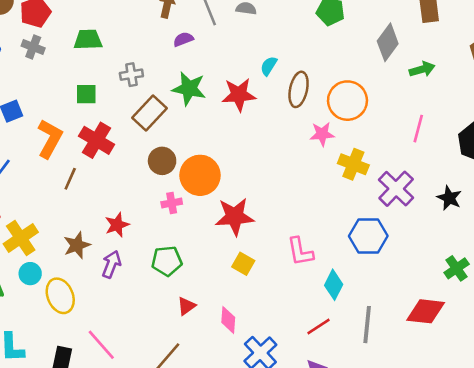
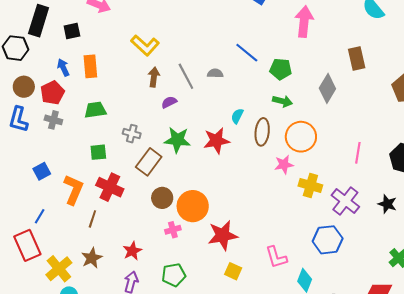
green arrow: (422, 69) -> (282, 101), moved, turned 36
gray cross: (131, 75) -> (132, 134), turned 30
brown star: (77, 245) -> (92, 258), moved

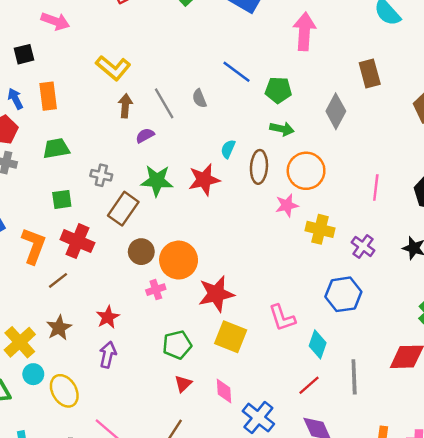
gray semicircle: (215, 73) -> (199, 98), turned -112
purple cross: (345, 201) -> (363, 246), size x0.7
brown line: (92, 219) -> (58, 280), turned 36
yellow square: (233, 271) -> (231, 337), size x1.5
green pentagon: (174, 275) -> (177, 345), moved

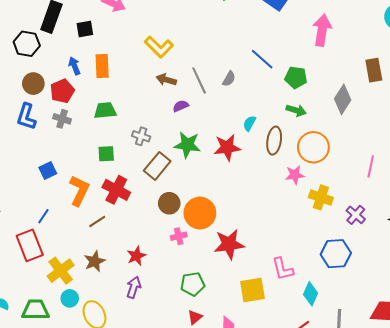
gray semicircle: (199, 98) -> (229, 79), turned -133
brown arrow: (125, 106) -> (166, 80), turned -84
yellow square: (231, 337) -> (252, 290), moved, turned -36

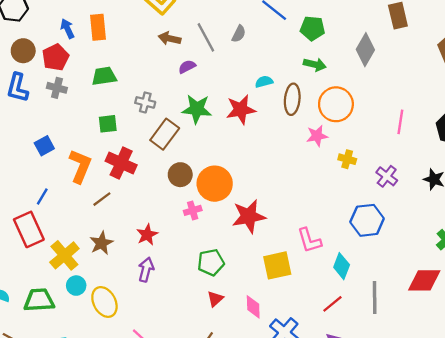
cyan semicircle: (249, 123) -> (264, 82), turned 49
yellow cross: (321, 197) -> (347, 159), size x0.7

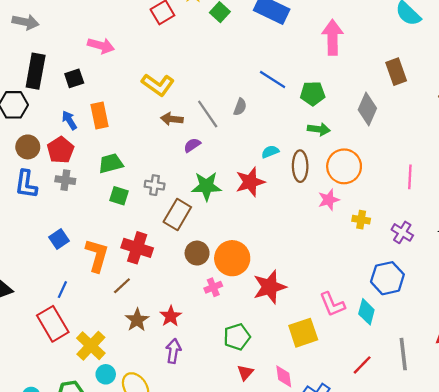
green square: (108, 124) -> (119, 196), moved, turned 30
brown star: (101, 243) -> (137, 320), moved
cyan diamond: (342, 266) -> (366, 312), moved

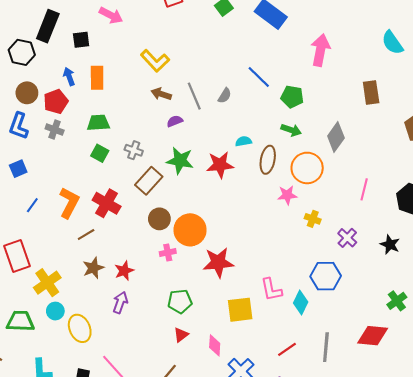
gray diamond: (367, 109) -> (336, 137), moved
blue square: (59, 239) -> (18, 169), moved
blue line: (62, 290) -> (32, 205), moved

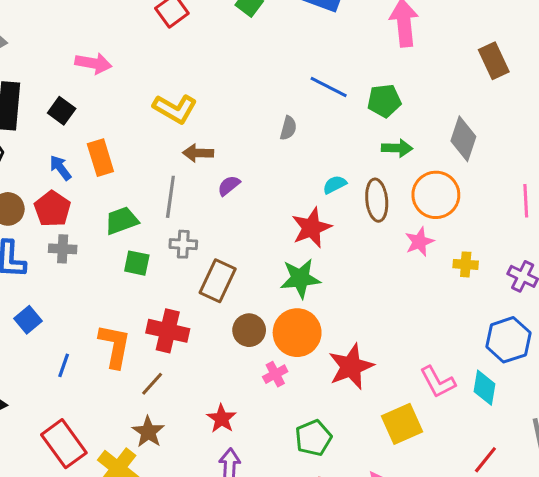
black square: (81, 40) -> (62, 111), turned -30
gray line: (194, 96) -> (170, 197), moved, turned 48
green star: (180, 161) -> (300, 278), moved
brown star: (93, 268) -> (148, 432), moved

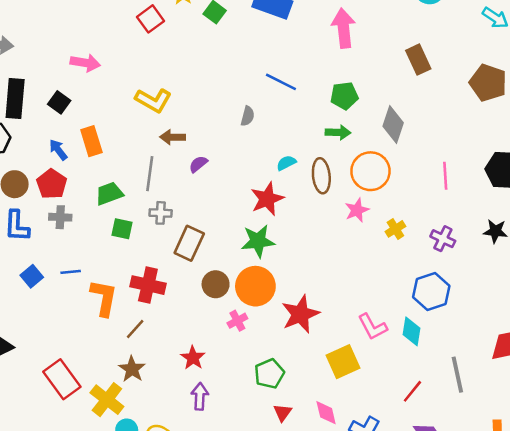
green pentagon: (384, 101) -> (344, 96), moved
yellow cross: (466, 264) -> (395, 229), turned -36
blue line: (64, 365) -> (71, 272), moved, turned 66

